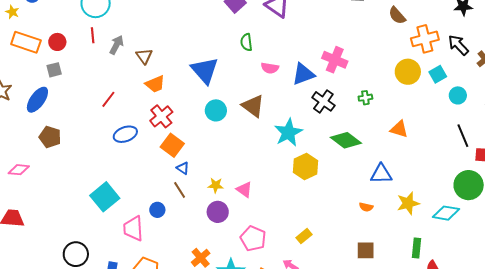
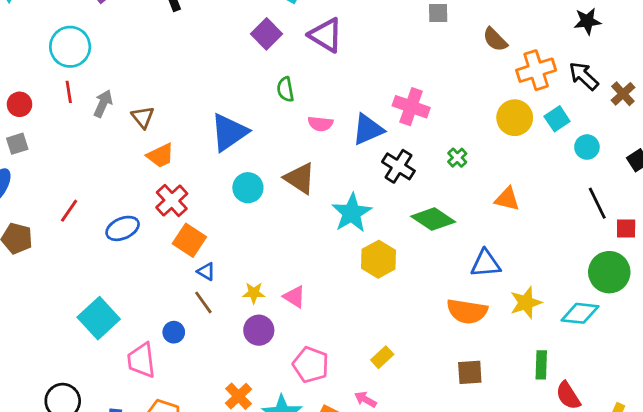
blue triangle: (205, 70) -> (229, 132), turned 40
green cross: (365, 98) -> (457, 158), turned -32
red line: (108, 99) -> (69, 211), moved
orange semicircle: (366, 207) -> (467, 311), size x2.0

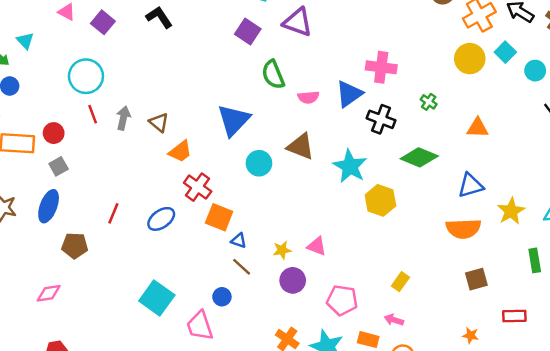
green semicircle: (285, 89) -> (273, 75), size x1.4

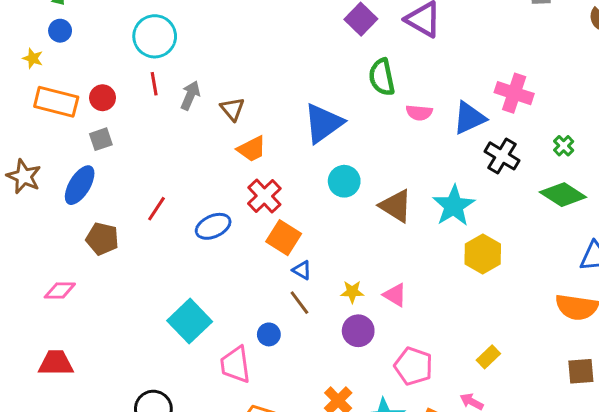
brown triangle: (301, 146) -> (396, 206), moved
green diamond: (419, 157) -> (563, 195), moved

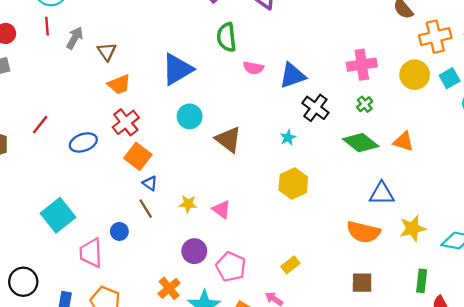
pink cross: (514, 93) -> (362, 65), moved, turned -32
cyan star: (454, 206) -> (288, 138), moved, size x0.5
purple circle: (358, 331) -> (194, 251), moved

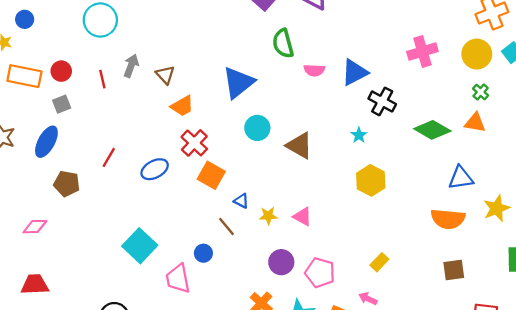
red line: (47, 26) -> (102, 79), moved
green cross: (365, 104) -> (481, 92), moved
blue triangle: (150, 183) -> (241, 201), moved

